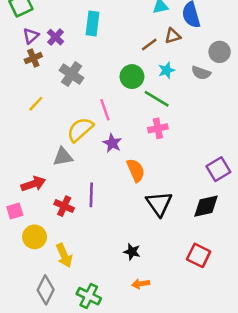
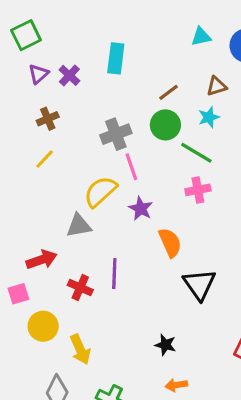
brown triangle: (173, 36) -> (217, 86), moved
brown line: (149, 44) -> (169, 92), moved
brown cross: (33, 58) -> (48, 119), moved
gray cross: (72, 74) -> (116, 134), moved, turned 35

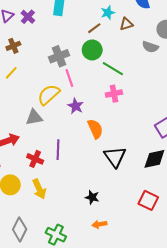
cyan star: (209, 117) -> (108, 13), moved
yellow arrow: (80, 349) -> (39, 189), moved

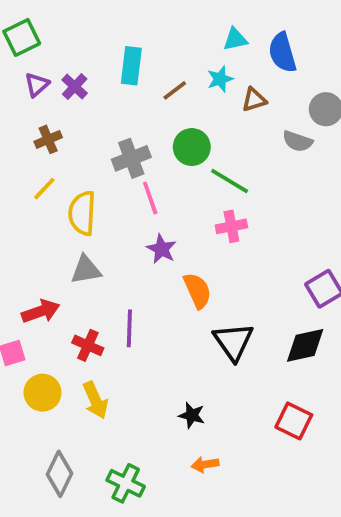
brown line: (94, 28) -> (175, 90), moved
yellow semicircle: (49, 95) -> (82, 213), moved, turned -45

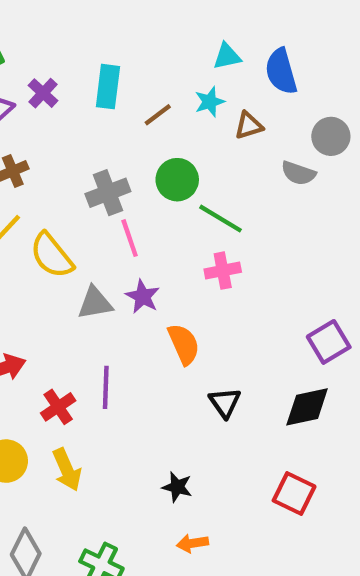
purple cross: (75, 87) -> (43, 93), moved
yellow semicircle: (82, 213) -> (52, 255), turned -42
gray triangle: (86, 270) -> (95, 303), moved
black triangle: (233, 342) -> (225, 403), size x0.7
red cross: (88, 345) -> (58, 407), turned 32

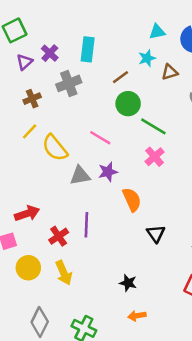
brown line: (158, 115) -> (120, 77), moved
gray cross: (108, 193) -> (69, 83), moved
pink line: (130, 238) -> (100, 138), turned -40
pink cross: (223, 271) -> (155, 157), turned -30
purple star: (143, 297) -> (108, 172), turned 30

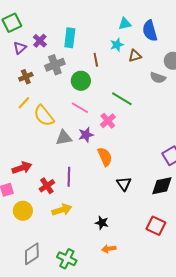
brown line: (120, 77) -> (96, 60), turned -64
green circle: (128, 104) -> (81, 81), moved
pink cross: (155, 157) -> (108, 121), moved
yellow arrow: (64, 273) -> (62, 210), moved, turned -84
gray diamond: (40, 322) -> (32, 254), turned 30

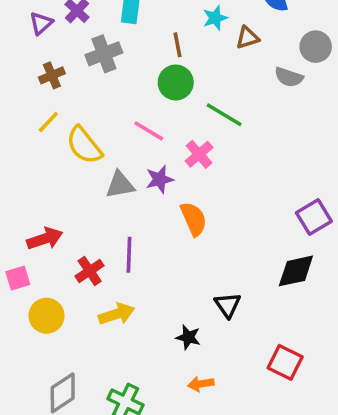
green circle: (81, 81) -> (176, 82), moved
black triangle: (124, 184) -> (228, 305), moved
red square: (156, 226) -> (285, 362), moved

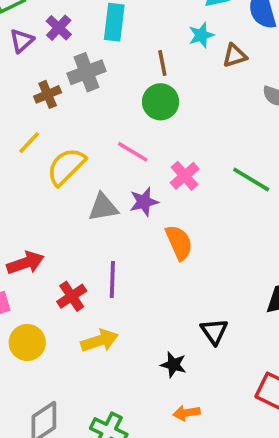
brown cross: (52, 75) -> (48, 94), moved
green line: (224, 115) -> (251, 180), moved
yellow semicircle: (84, 145) -> (66, 167), turned 84

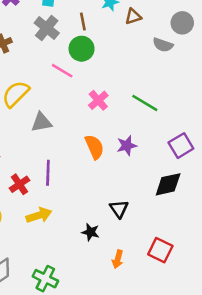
gray cross: (86, 72) -> (47, 28), moved, turned -30
pink line: (133, 152) -> (62, 71), moved
purple star: (144, 202) -> (127, 146), moved
orange arrow: (186, 413) -> (118, 259), moved, turned -66

